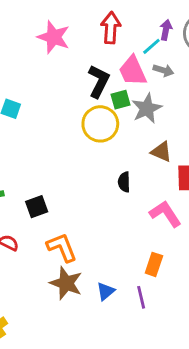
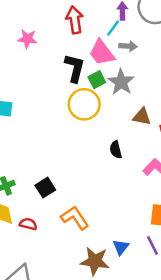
pink star: (54, 37) -> (27, 39), size x0.7
brown star: (66, 283) -> (95, 261), moved

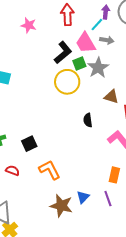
black L-shape: (75, 68) -> (63, 52), turned 30

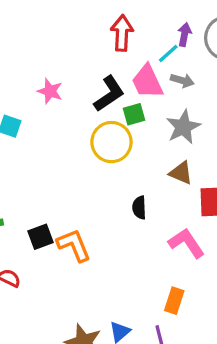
pink star: (29, 25) -> (50, 91), moved
gray star: (98, 68) -> (183, 127), moved
orange L-shape: (50, 170) -> (74, 245), moved

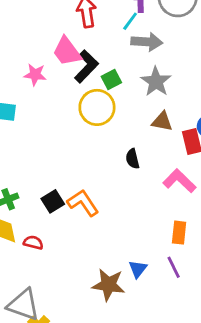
gray arrow: (182, 80) -> (147, 42), size x1.5
pink trapezoid: (147, 82) -> (67, 52), moved

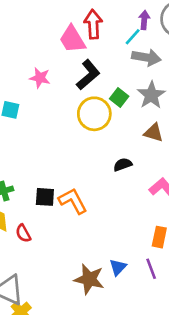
pink trapezoid: (67, 52) -> (72, 39), moved
green square: (111, 79) -> (119, 98), moved, turned -30
black semicircle: (132, 159) -> (123, 165), turned 78
black square: (53, 201) -> (45, 197), turned 30
red semicircle: (33, 243) -> (23, 233), turned -138

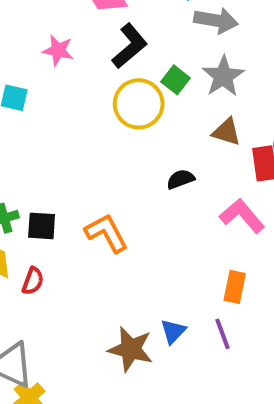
black square: (45, 197) -> (42, 226), moved
red semicircle: (23, 233) -> (33, 281), turned -132

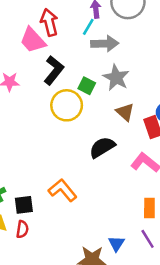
brown triangle: (226, 132) -> (125, 112), turned 36
black semicircle: (181, 179) -> (102, 147), size x1.5
black square: (42, 226) -> (24, 205), moved

